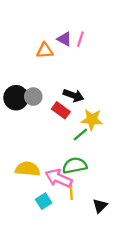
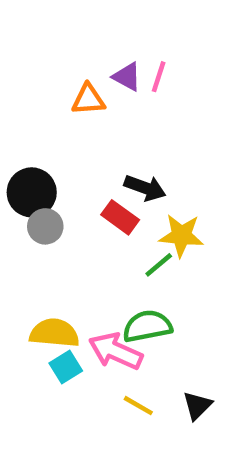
gray circle: (33, 97) -> (45, 226), moved
yellow line: (71, 192) -> (138, 406), moved, turned -56
cyan square: (44, 201) -> (66, 367), moved

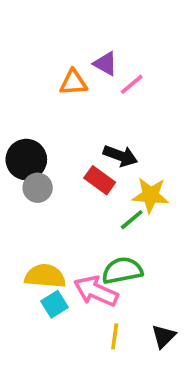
pink line: (159, 77) -> (132, 84), moved, turned 32
yellow line: (138, 406) -> (115, 336), turned 68

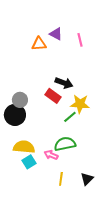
pink line: (132, 84) -> (80, 40), moved, turned -64
black circle: (26, 160) -> (15, 115), moved
pink arrow: (96, 291) -> (51, 155), size x0.6

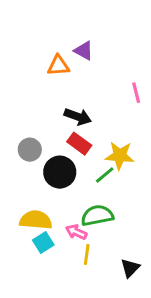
pink line: (80, 40) -> (136, 93), moved
black arrow: (64, 83) -> (78, 117), moved
black circle: (15, 115) -> (60, 172), moved
yellow line: (61, 179) -> (87, 254), moved

